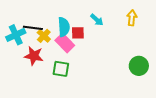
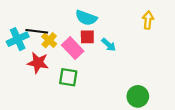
cyan arrow: (97, 20) -> (109, 45), moved
cyan semicircle: (64, 27) -> (86, 18), moved, turned 114
green circle: (139, 66) -> (138, 96), moved

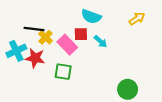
cyan semicircle: (86, 18) -> (91, 17), moved
yellow arrow: (148, 20) -> (137, 19), turned 49
cyan cross: (18, 39) -> (16, 51), moved

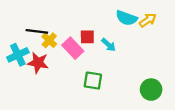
cyan semicircle: (91, 17) -> (126, 18), moved
green square: (63, 72) -> (93, 81), moved
green circle: (128, 89) -> (151, 90), moved

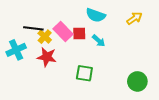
cyan semicircle: (126, 18) -> (96, 15), moved
pink rectangle: (73, 48) -> (63, 32), moved
red star: (38, 63) -> (47, 57), moved

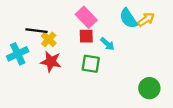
cyan semicircle: (96, 15) -> (128, 18), moved, turned 36
pink rectangle: (63, 32) -> (86, 17), moved
green square: (84, 73) -> (91, 64), moved

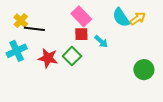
yellow cross: (49, 39) -> (21, 21), moved
green square: (91, 64) -> (72, 56), moved, turned 36
green circle: (149, 88) -> (144, 70), moved

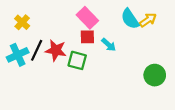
black line: (34, 29) -> (37, 50), moved, turned -72
green square: (72, 56) -> (77, 60), turned -30
red star: (48, 58) -> (56, 50), moved

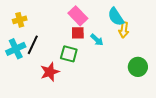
yellow arrow: (148, 20) -> (124, 30), moved, turned 133
yellow cross: (22, 22) -> (20, 20), turned 32
red star: (56, 50) -> (50, 72), moved, turned -30

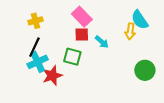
cyan semicircle: (116, 17) -> (140, 20), moved
yellow cross: (20, 20) -> (35, 21), moved
cyan cross: (16, 49) -> (38, 62), moved

